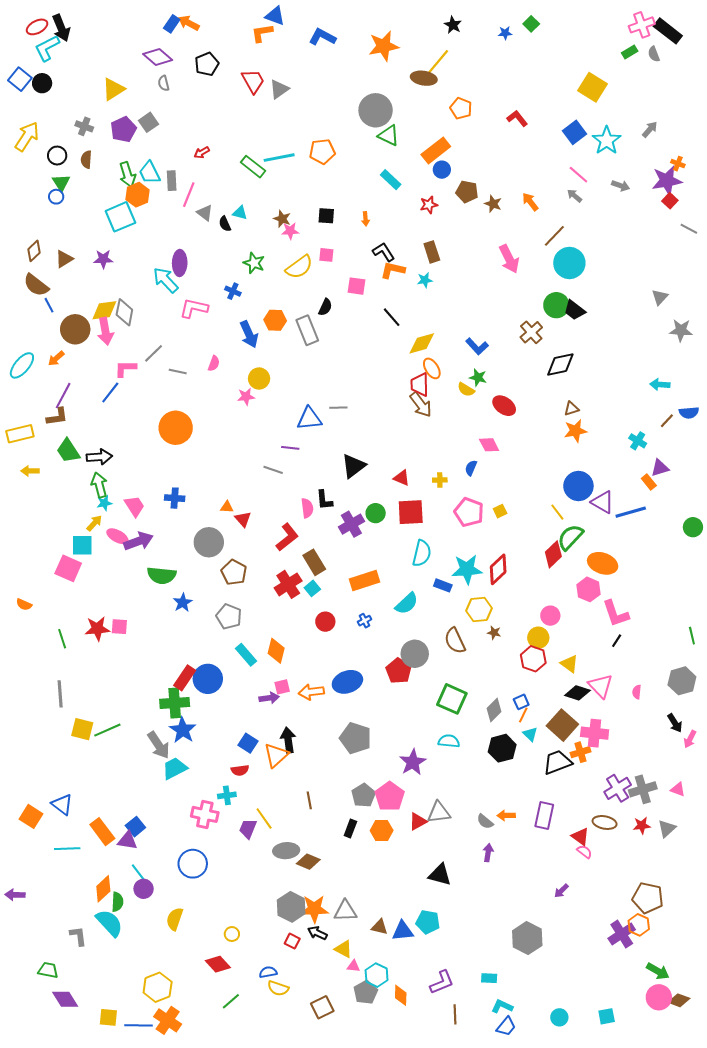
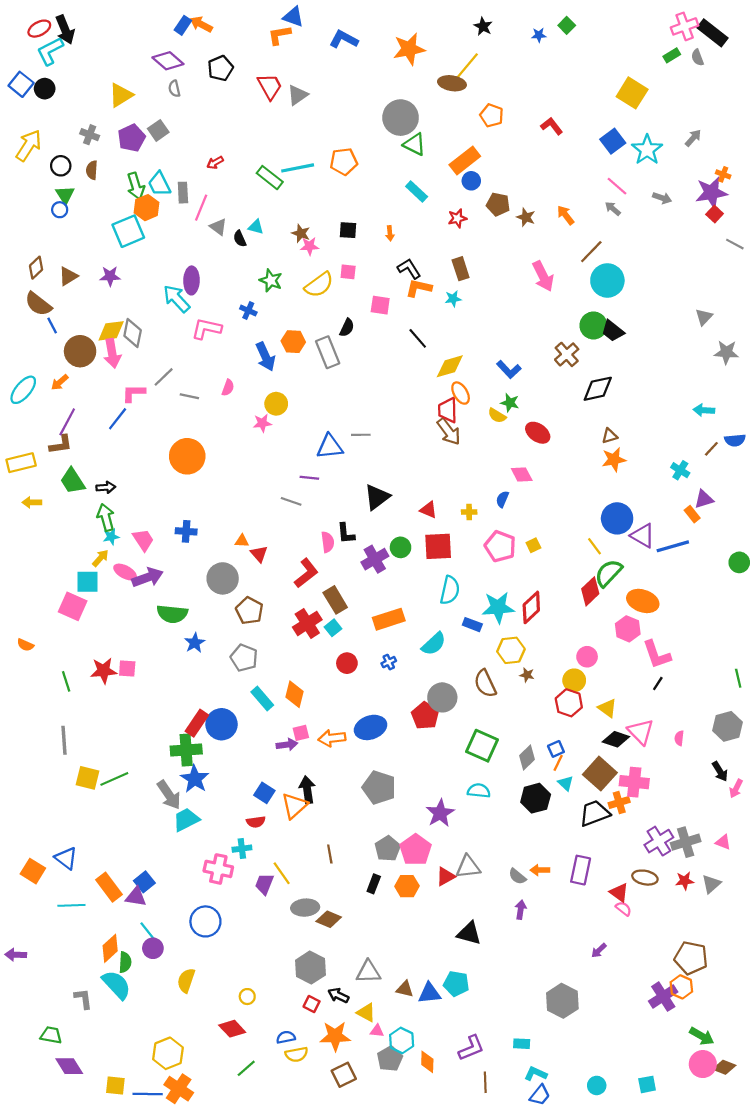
black arrow: (99, 457) -> (106, 487), size x0.7
orange star: (314, 909) -> (335, 1036), moved
yellow semicircle: (278, 988) -> (297, 1054), turned -30

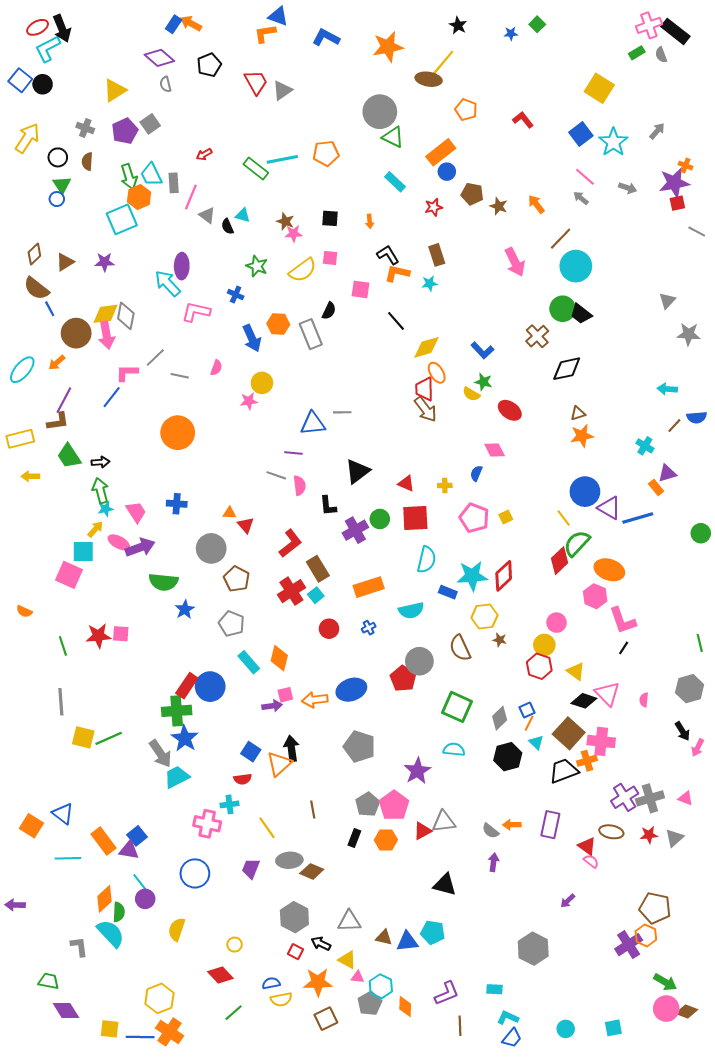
red square: (715, 214) -> (677, 203), turned 35
pink semicircle: (328, 542) -> (300, 485), moved
cyan semicircle: (434, 644) -> (411, 610), turned 30
purple trapezoid: (264, 884) -> (251, 868), moved

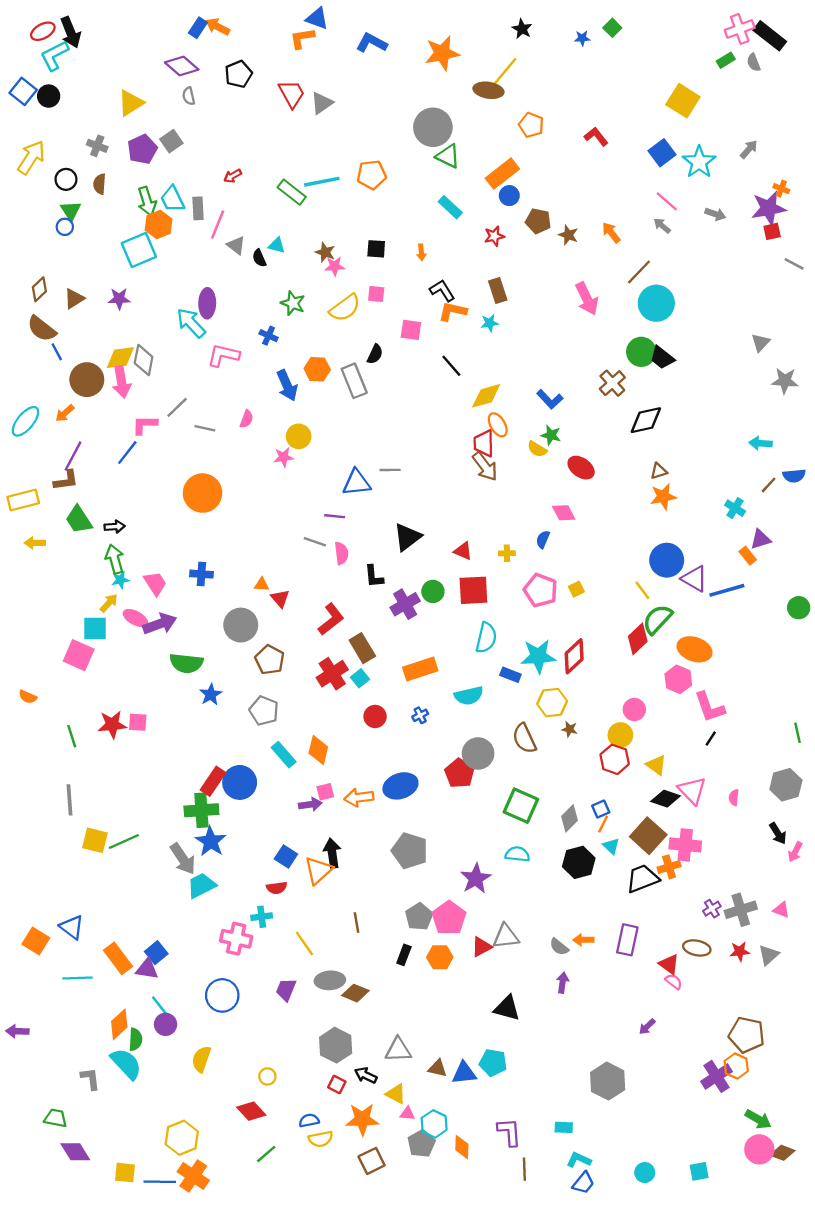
purple cross: (625, 797) -> (712, 909), size x0.6
purple L-shape: (447, 993) -> (509, 1132), turned -72

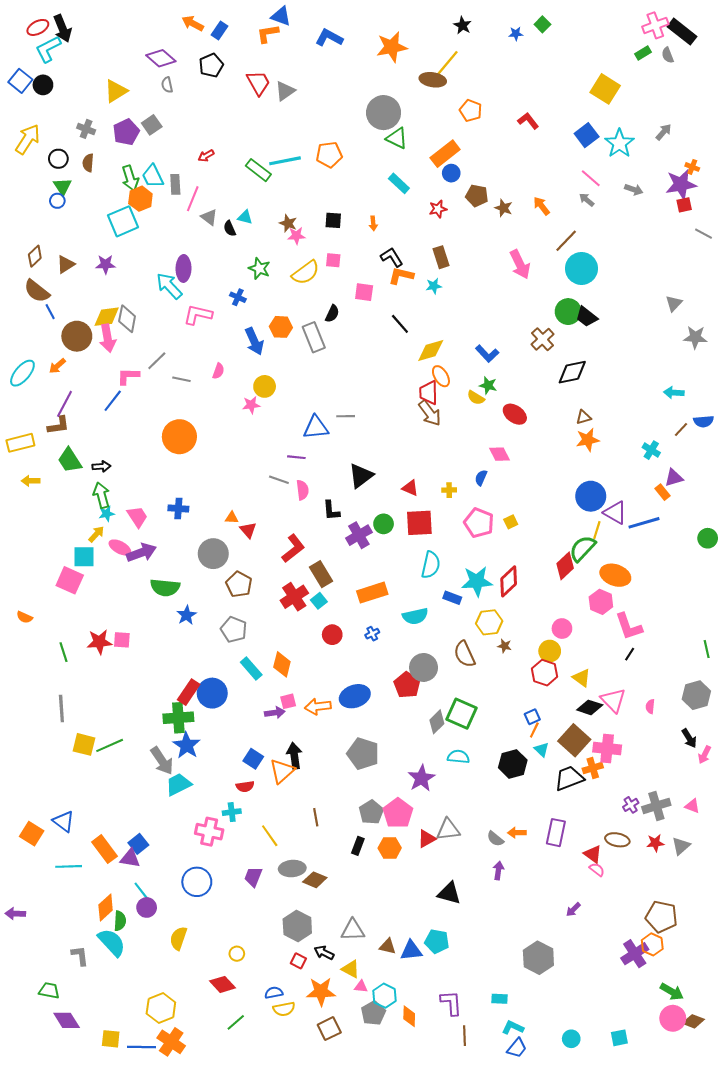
blue rectangle: (198, 28) -> (219, 31), moved
yellow line: (642, 590) -> (597, 530), moved, turned 54
gray diamond: (569, 818) -> (437, 722), moved

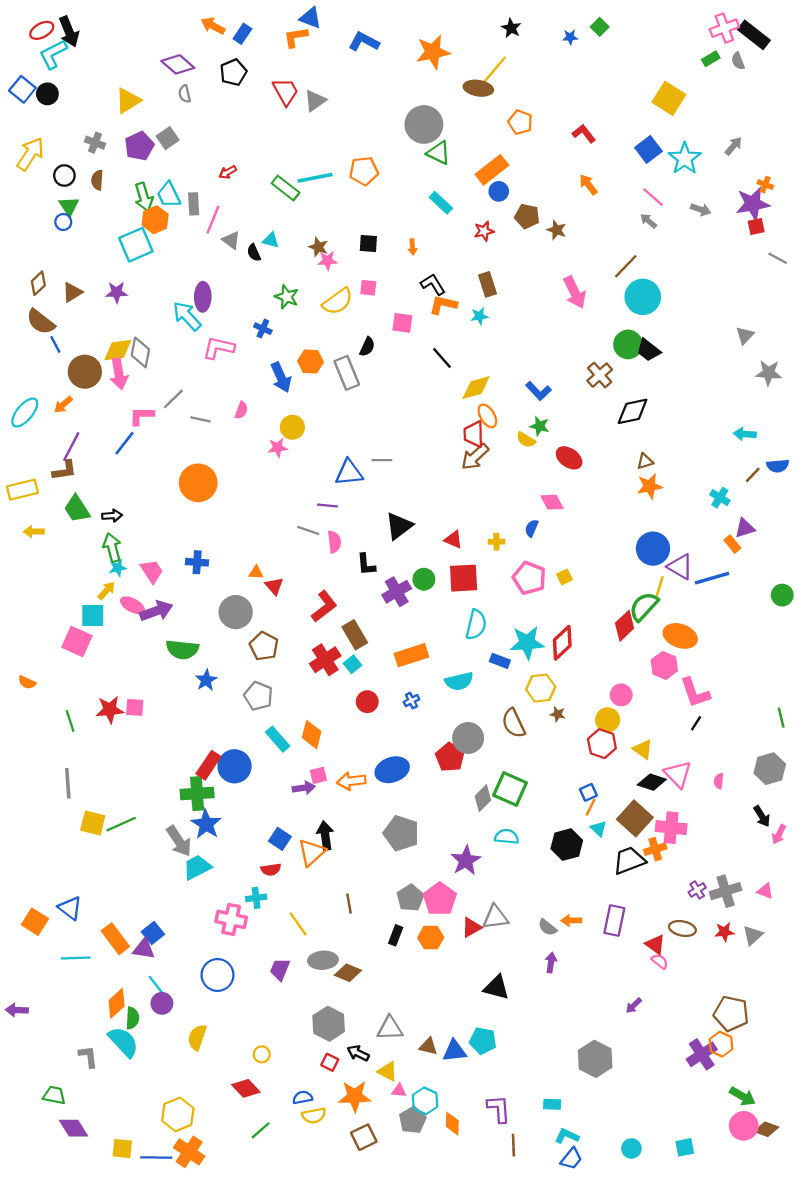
orange arrow: (541, 206) -> (588, 185), moved
brown arrow: (430, 413) -> (475, 457), turned 84

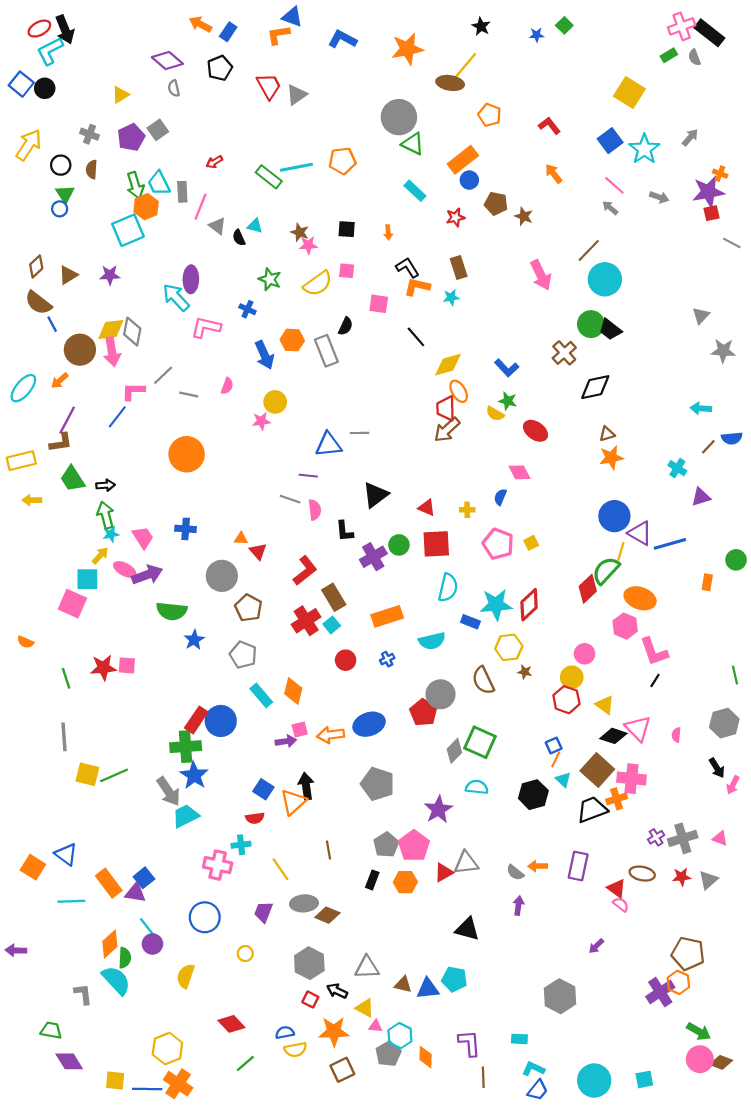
yellow triangle: (128, 101) -> (120, 95), size x0.7
orange rectangle: (732, 544) -> (707, 582), moved, turned 49
yellow circle: (262, 1054) -> (245, 954), moved
cyan circle: (631, 1148) -> (594, 1081), size x1.8

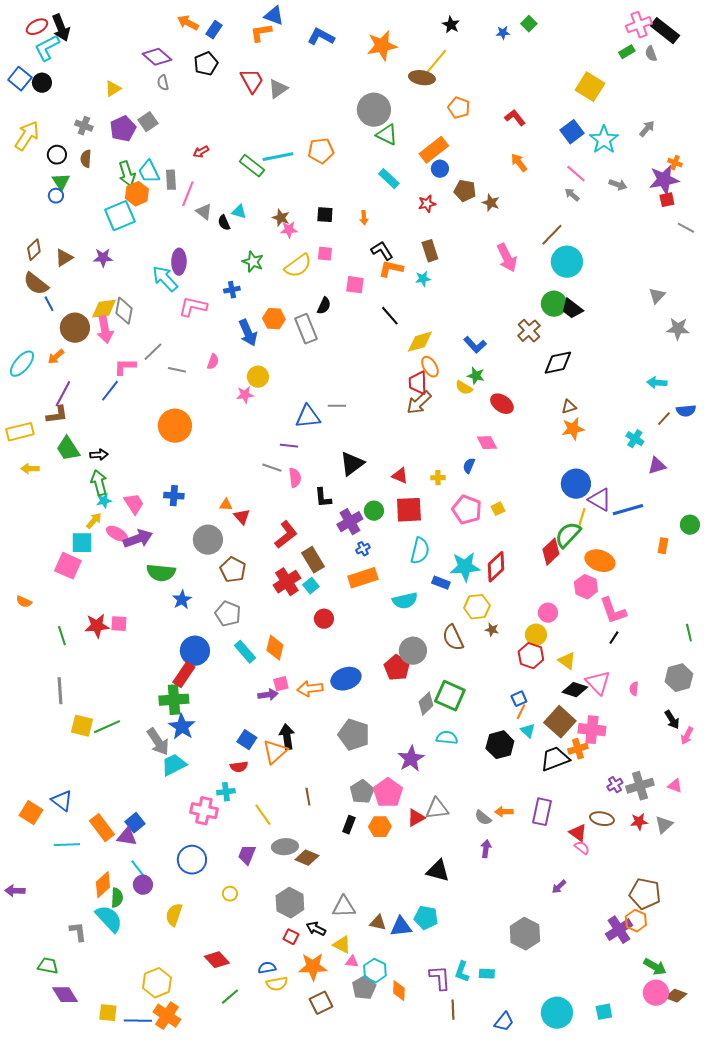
blue cross: (247, 309) -> (232, 290), turned -35
blue cross: (387, 659) -> (363, 549), moved
blue circle: (221, 721) -> (195, 651), moved
cyan L-shape: (533, 1069) -> (462, 972), moved, turned -95

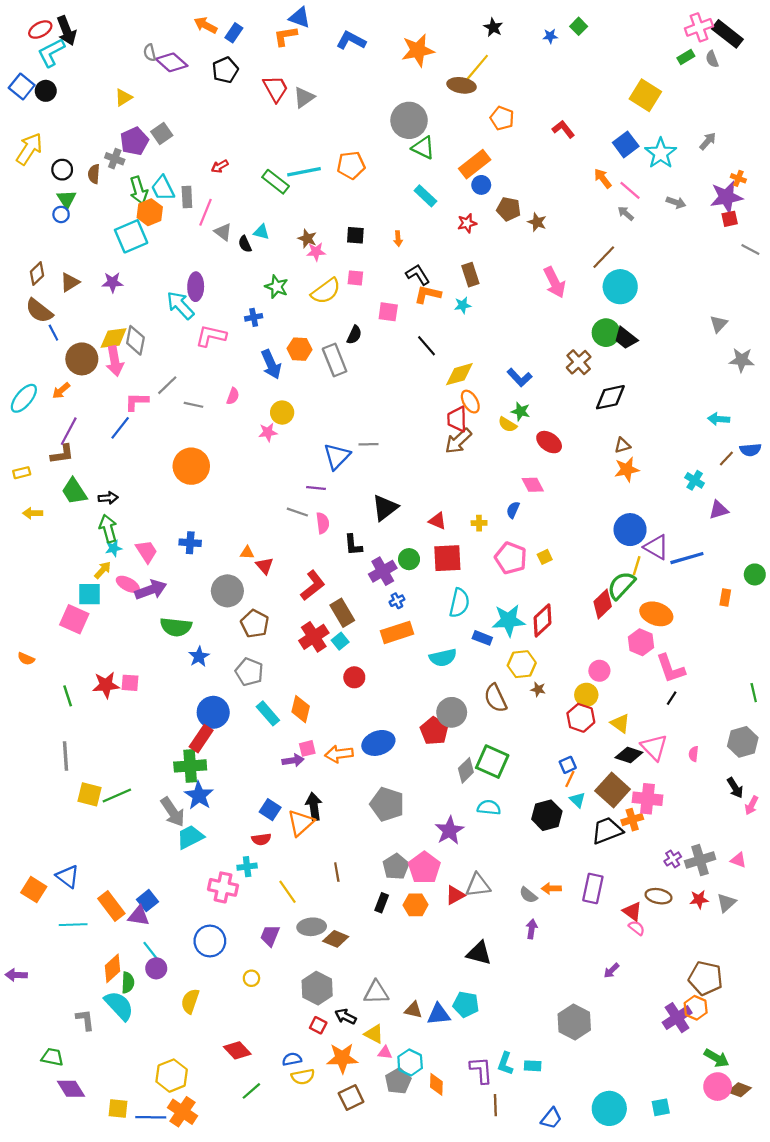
gray semicircle: (163, 83) -> (150, 53), moved
gray cross: (84, 126) -> (115, 159), moved
orange arrow: (519, 163) -> (603, 178), moved
blue triangle: (308, 417) -> (337, 456), turned -40
yellow rectangle: (20, 432) -> (22, 473), size x0.6

